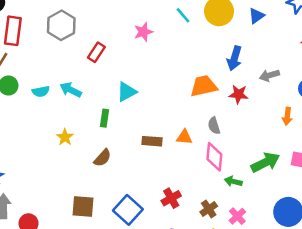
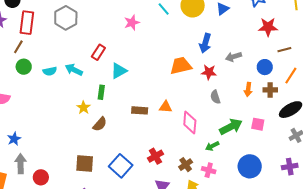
red rectangle: (96, 52) -> (98, 52), moved
gray semicircle: (214, 126) -> (215, 97), moved
yellow star: (65, 137) -> (83, 108), moved
green arrow: (233, 181) -> (212, 146), moved, turned -40
pink cross: (237, 216) -> (209, 170), turned -32

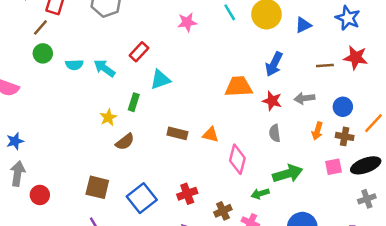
brown line: (284, 50) -> (325, 66), moved
gray arrow: (234, 57) -> (305, 98), moved
pink square: (258, 124) -> (333, 167), moved, turned -32

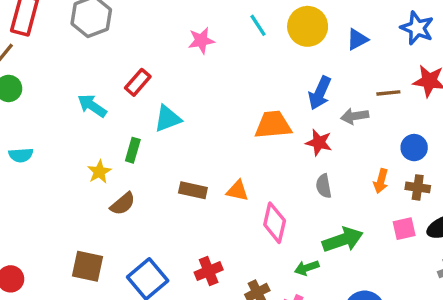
cyan semicircle: (74, 65) -> (21, 155), moved
gray arrow: (305, 98) -> (355, 116), moved

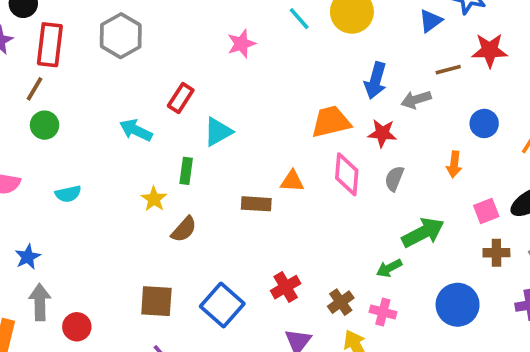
blue triangle: (357, 39) -> (431, 21), moved
gray semicircle: (324, 186) -> (394, 179), turned 40
brown cross: (418, 187) -> (496, 253), moved
orange triangle: (237, 191) -> (292, 181), moved
pink diamond: (275, 223) -> (347, 174), moved

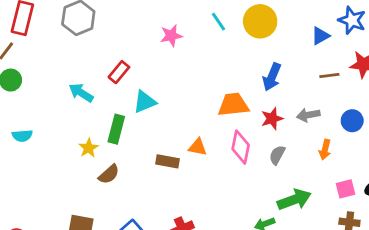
gray arrow: (416, 100) -> (308, 115), moved
red star: (382, 133) -> (272, 119), turned -30
green rectangle: (186, 171) -> (116, 129), size x1.4

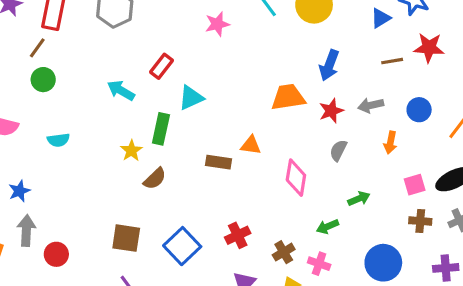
pink diamond: (241, 147) -> (296, 178), moved
green arrow: (294, 200) -> (359, 199), size x0.6

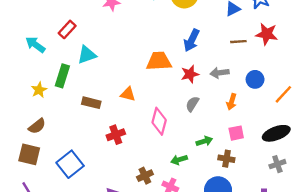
brown rectangle: (218, 162) -> (91, 103), moved
brown semicircle: (155, 179) -> (37, 126), moved
pink square: (415, 185) -> (236, 133), moved
brown cross: (420, 221) -> (226, 159), moved
red cross: (238, 235) -> (116, 135), moved

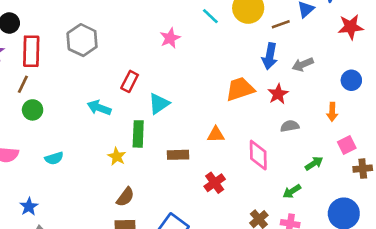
brown line: (238, 42) -> (281, 24), moved
gray arrow: (220, 73) -> (303, 64), moved
gray semicircle: (192, 104) -> (290, 126), turned 63
brown cross: (226, 159) -> (363, 169), moved

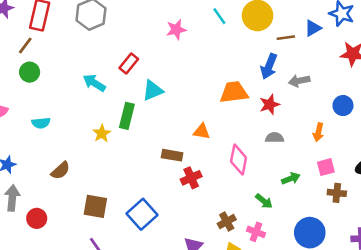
brown rectangle: (178, 155) -> (172, 155), moved
green arrow: (292, 191) -> (264, 201), turned -120
brown semicircle: (125, 197) -> (60, 171), moved

